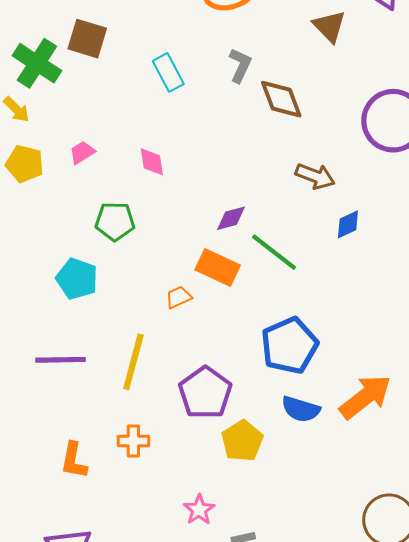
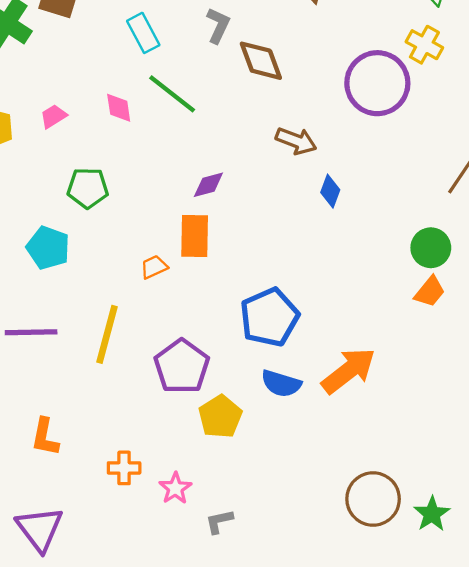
pink diamond: (152, 162) -> (119, 108), moved
blue diamond: (348, 224) -> (330, 191), turned -44
green line: (274, 252) -> (172, 94), moved
orange rectangle: (218, 267) -> (195, 236), turned 66
orange cross: (133, 441) -> (124, 468), moved

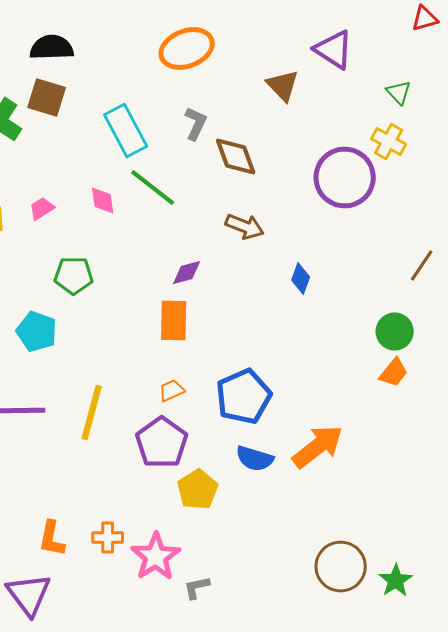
cyan rectangle: (143, 33) -> (126, 130), size x1.4
brown arrow: (296, 141) -> (245, 226), moved
orange trapezoid: (154, 267) -> (172, 390), moved
orange L-shape: (45, 437) -> (52, 538), moved
pink star: (175, 488) -> (156, 556), size x1.6

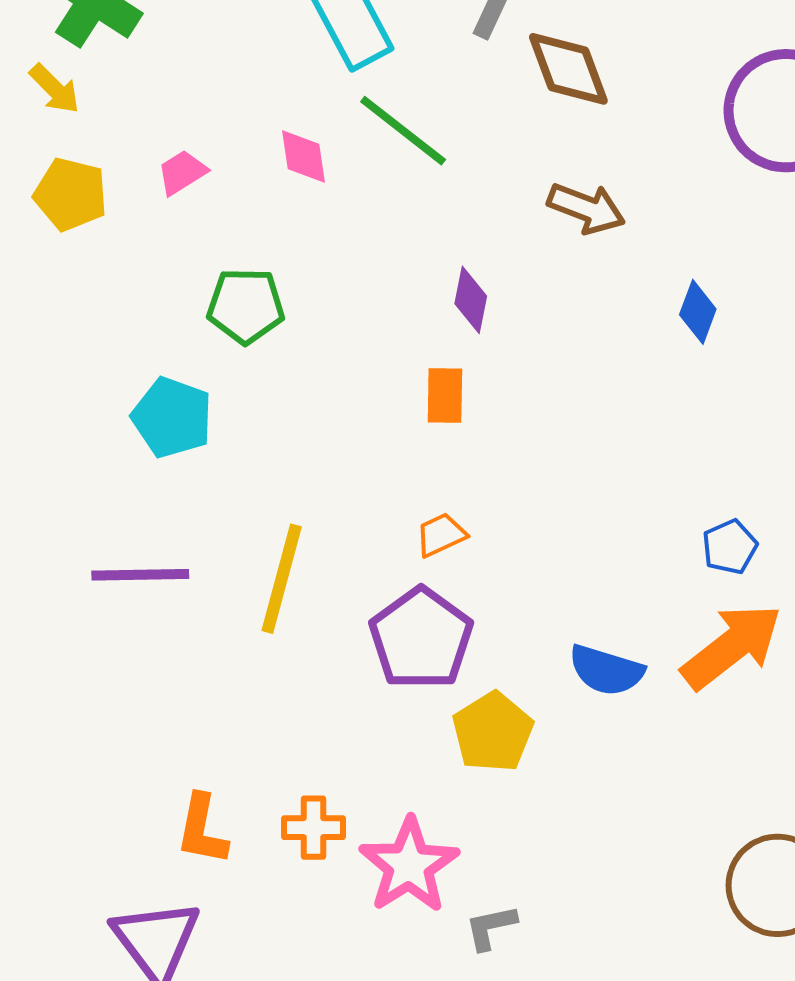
purple diamond: (187, 272) -> (471, 300), turned -64
orange rectangle: (174, 320) -> (445, 395), size x0.7
blue pentagon: (244, 396) -> (730, 547), moved, size x0.5

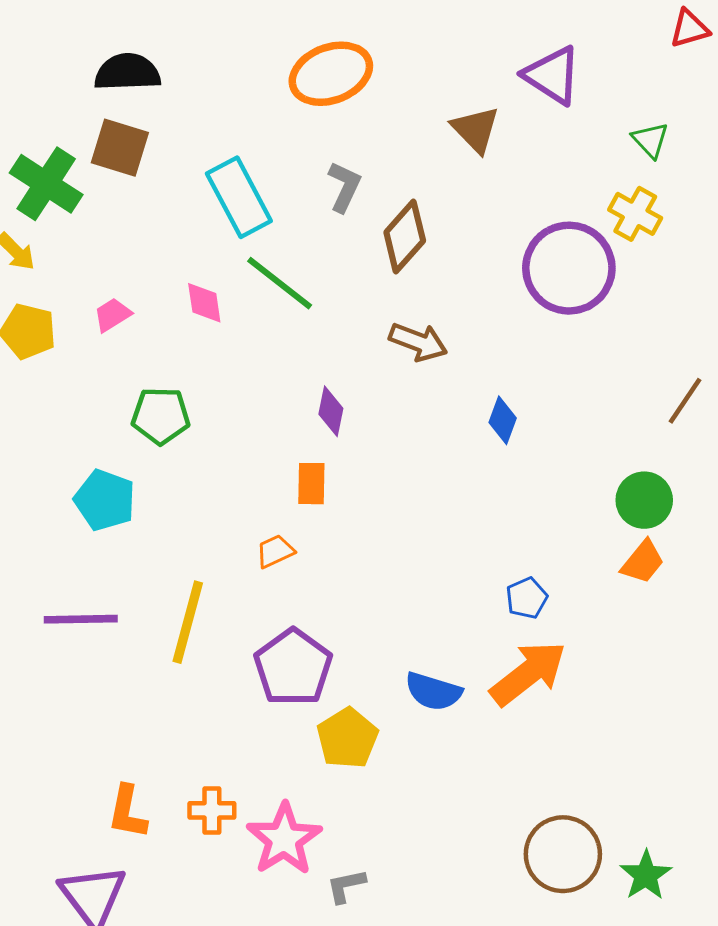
brown diamond: (568, 69) -> (405, 236), turned 62
orange trapezoid: (441, 535) -> (275, 551), moved

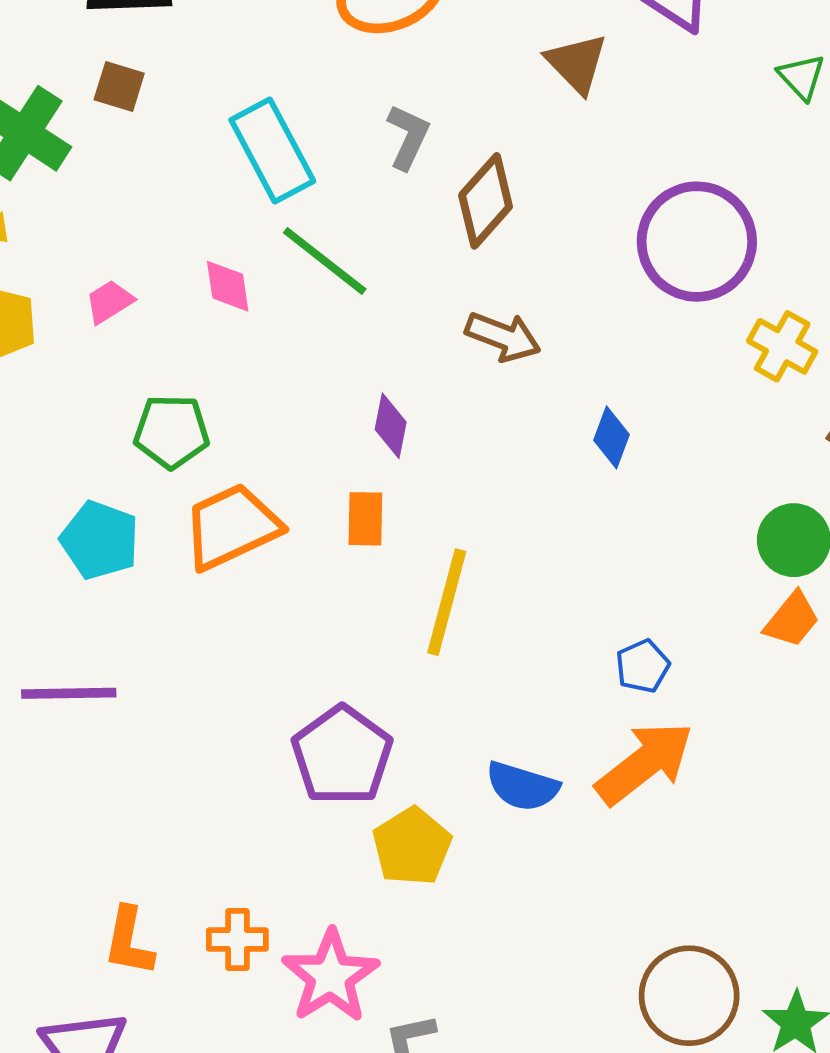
brown square: (120, 148) -> (119, 86), size x0.7
yellow cross: (635, 214) -> (782, 346), moved
orange trapezoid: (275, 551) -> (232, 527), moved, size x2.0
yellow line: (188, 622) -> (447, 602), moved

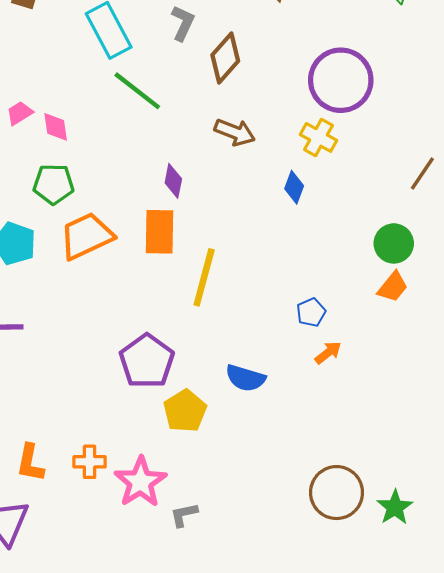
pink diamond: (228, 286) -> (56, 127), moved
yellow cross: (782, 346) -> (319, 137), moved
orange rectangle: (365, 519) -> (160, 232), size x1.5
orange arrow: (645, 763) -> (328, 353), moved, size x0.5

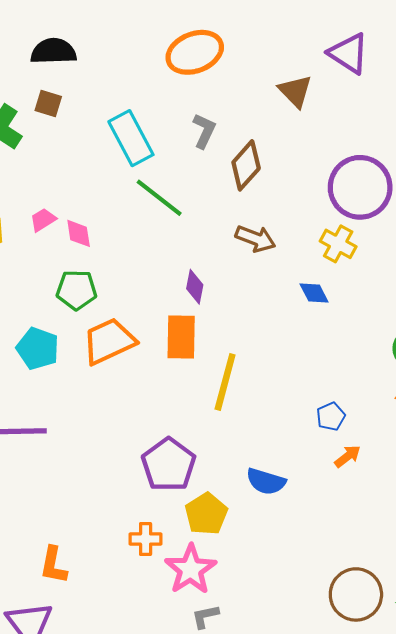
blue diamond: (294, 187) -> (314, 293), turned -48
orange cross: (90, 462) -> (146, 539), moved
pink star: (140, 482) -> (191, 569), moved

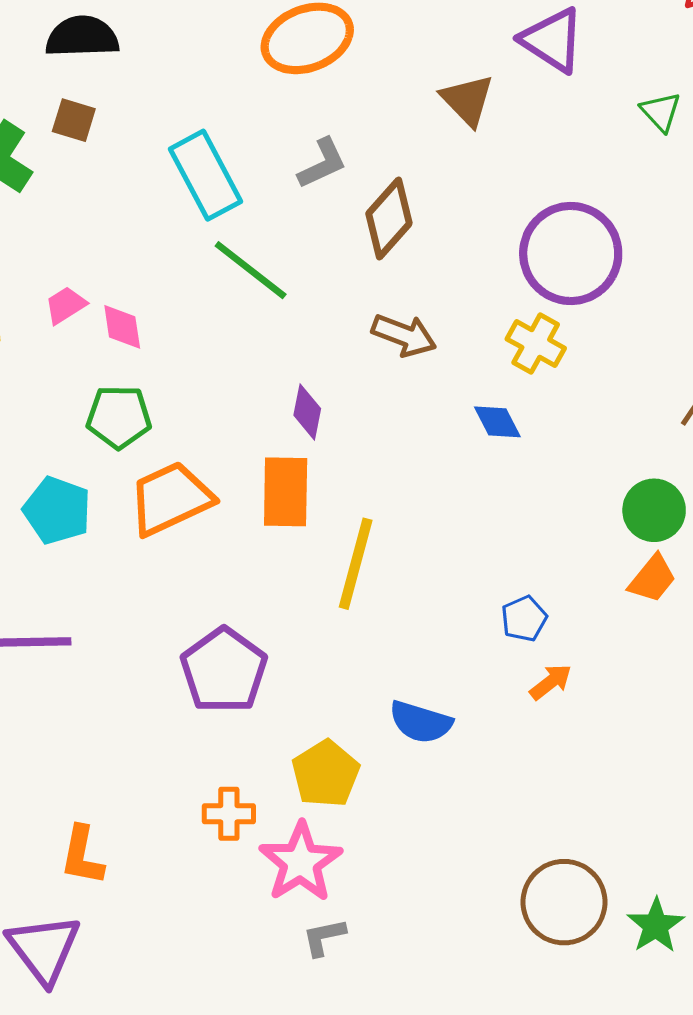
gray L-shape: (204, 131) -> (322, 163), turned 40
purple pentagon: (169, 465) -> (224, 670), moved

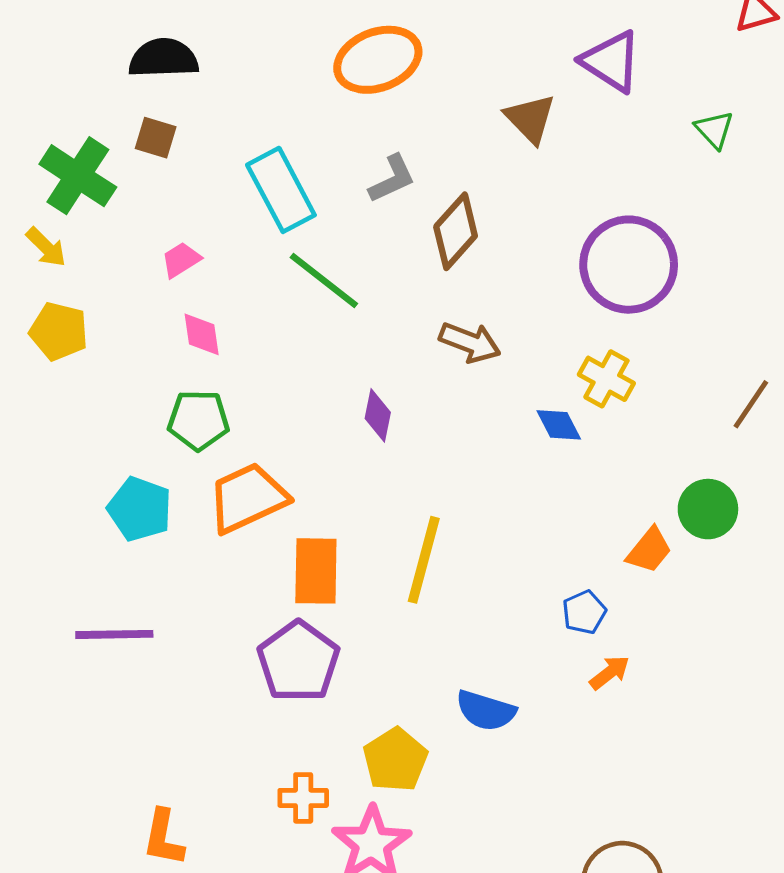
pink trapezoid: (65, 305) -> (181, 260), moved
yellow cross: (536, 344) -> (606, 379), moved
orange rectangle: (286, 492) -> (316, 571), moved
orange trapezoid: (652, 579) -> (649, 550), moved

